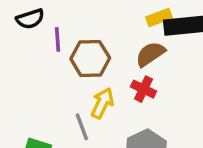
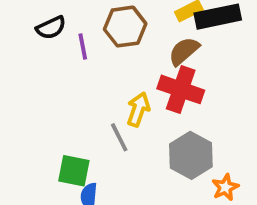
brown hexagon: (90, 58) -> (125, 27), moved
red cross: (144, 89) -> (181, 89), size x1.6

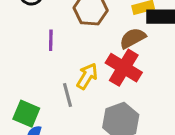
purple line: (83, 46) -> (51, 40), moved

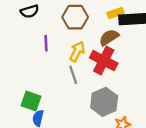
yellow arrow: (87, 76) -> (77, 51), moved
gray line: (68, 95) -> (73, 75), moved

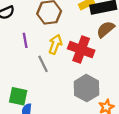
brown semicircle: (109, 37) -> (106, 29), moved
gray line: (73, 75) -> (43, 64), moved

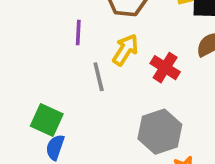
red cross: (81, 50) -> (165, 68), size x0.7

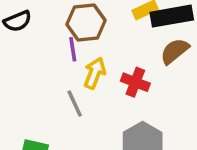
purple line: (78, 32) -> (73, 49), moved

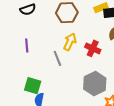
purple line: (73, 49) -> (27, 45), moved

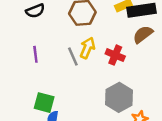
gray line: (57, 58) -> (73, 57), moved

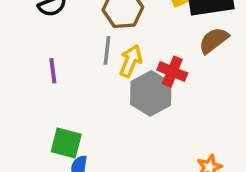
gray line: (73, 57) -> (107, 50), moved, turned 30
gray hexagon: (119, 97) -> (151, 93), moved

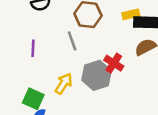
gray line: (107, 50) -> (72, 41), turned -36
yellow arrow: (131, 61) -> (64, 84), moved

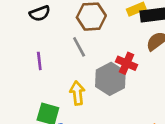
yellow arrow: (64, 84) -> (77, 93), turned -30

